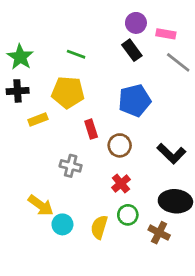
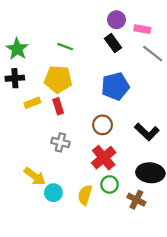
red rectangle: (91, 129) -> (58, 106), moved
red cross: (121, 184) -> (104, 158), size x1.5

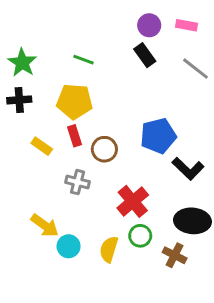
pink rectangle: (142, 29) -> (187, 25), moved
blue pentagon: (115, 86) -> (158, 136), moved
yellow rectangle: (32, 103) -> (42, 146), moved, turned 56
brown circle: (102, 125) -> (104, 149), moved

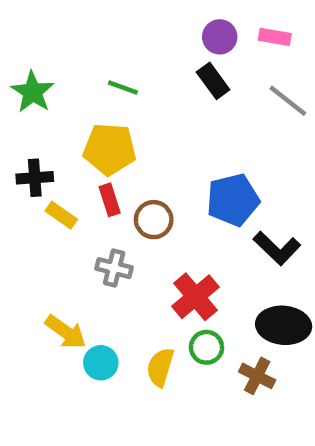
black cross: (19, 100) -> (35, 178), moved

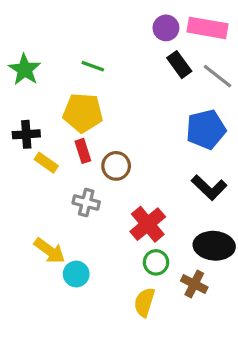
pink rectangle: (275, 37) -> (208, 28), size x1.6
black rectangle: (213, 81) -> (179, 65), moved
blue pentagon: (233, 200) -> (206, 129), moved
yellow semicircle: (160, 367) -> (144, 302), moved

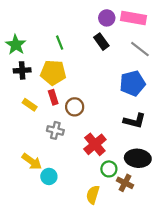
black rectangle: (179, 65) -> (101, 42), moved
green line: (93, 66) -> (60, 43), turned 48
black cross: (26, 134) -> (22, 70), moved
black L-shape: (209, 188) -> (135, 121), turned -30
green circle: (156, 262) -> (109, 169), moved

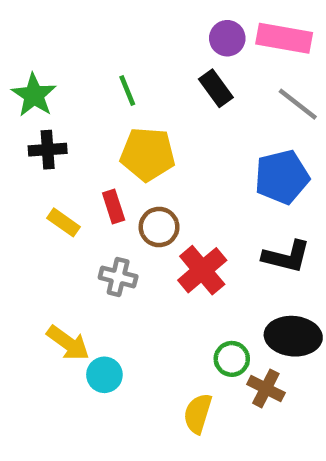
yellow pentagon: (53, 73) -> (148, 154), moved
red cross: (95, 144) -> (202, 270), moved

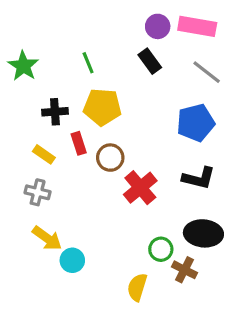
black cross: (48, 150) -> (55, 112), moved
gray cross: (118, 277) -> (38, 192), moved

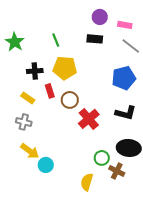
pink rectangle: (197, 26) -> (125, 25), moved, size x0.6
black rectangle: (150, 61) -> (95, 39), turned -49

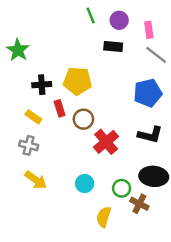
pink rectangle: (125, 25) -> (149, 30), turned 72
green line: (56, 40) -> (91, 15), moved
cyan circle: (46, 165) -> (85, 184), moved

